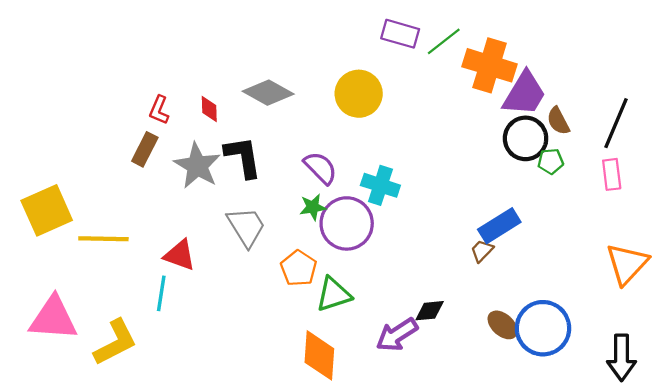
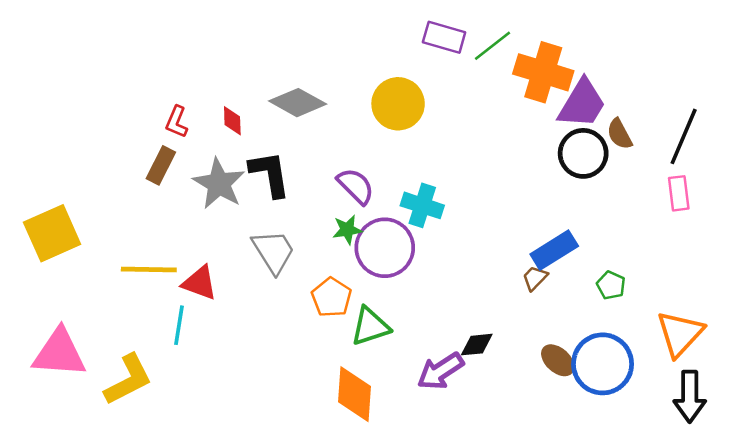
green pentagon: (551, 161) -> (611, 285), moved, turned 30
yellow line: (103, 239) -> (149, 270), moved
orange triangle: (627, 264) -> (680, 334), moved

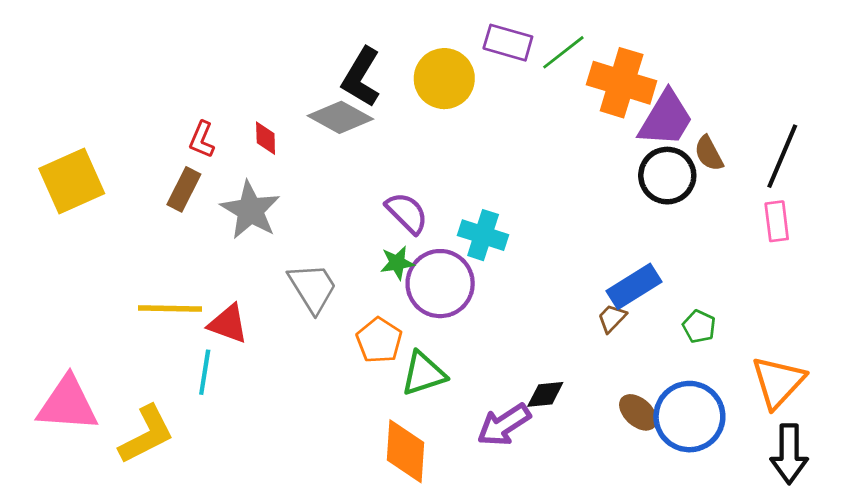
yellow circle: (398, 104) -> (444, 79), moved
black L-shape: (270, 174) -> (361, 77), moved, turned -140
yellow square: (52, 233) -> (72, 181), moved

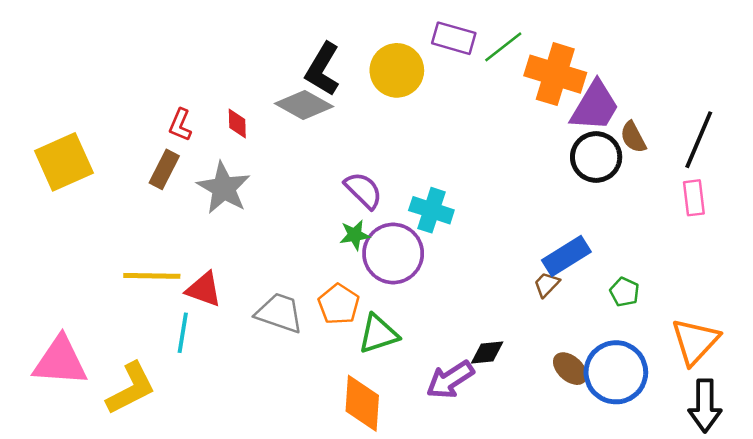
gray trapezoid: (313, 288) -> (279, 313), moved, turned -39

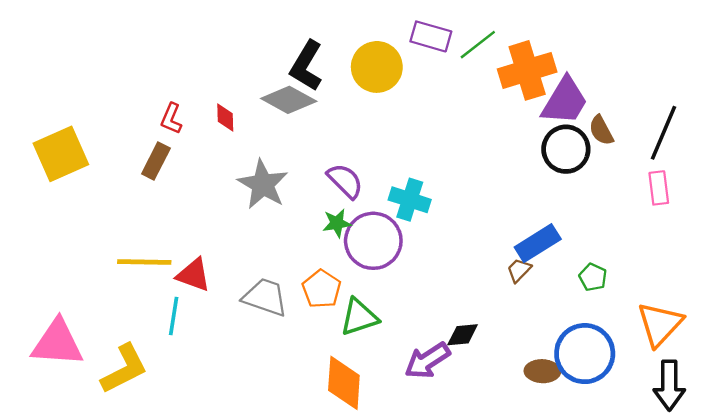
orange cross: (555, 74) -> (527, 70), turned -34
gray star: (224, 188) -> (263, 184), moved
brown ellipse: (570, 369) -> (542, 371), moved, turned -40

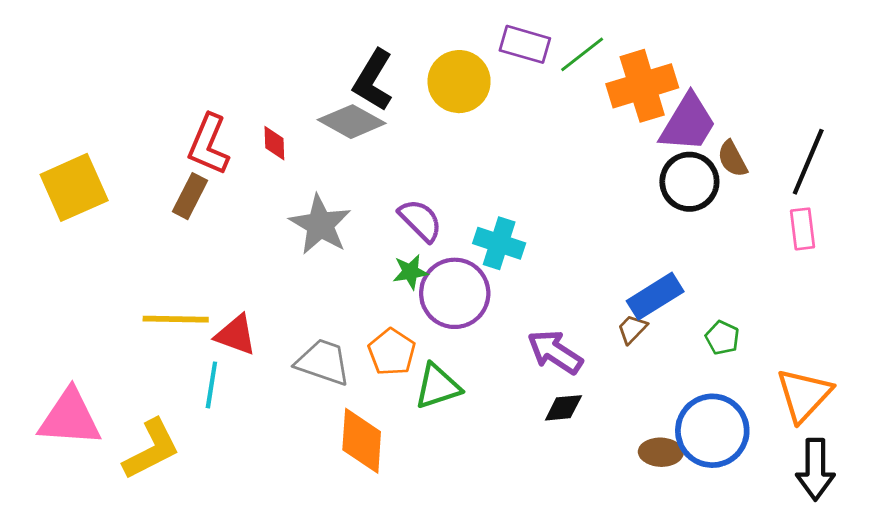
red L-shape: (171, 119) -> (209, 145), size x1.6
purple arrow: (427, 361) -> (555, 352), moved, turned 66
orange diamond: (344, 383) -> (362, 441), moved

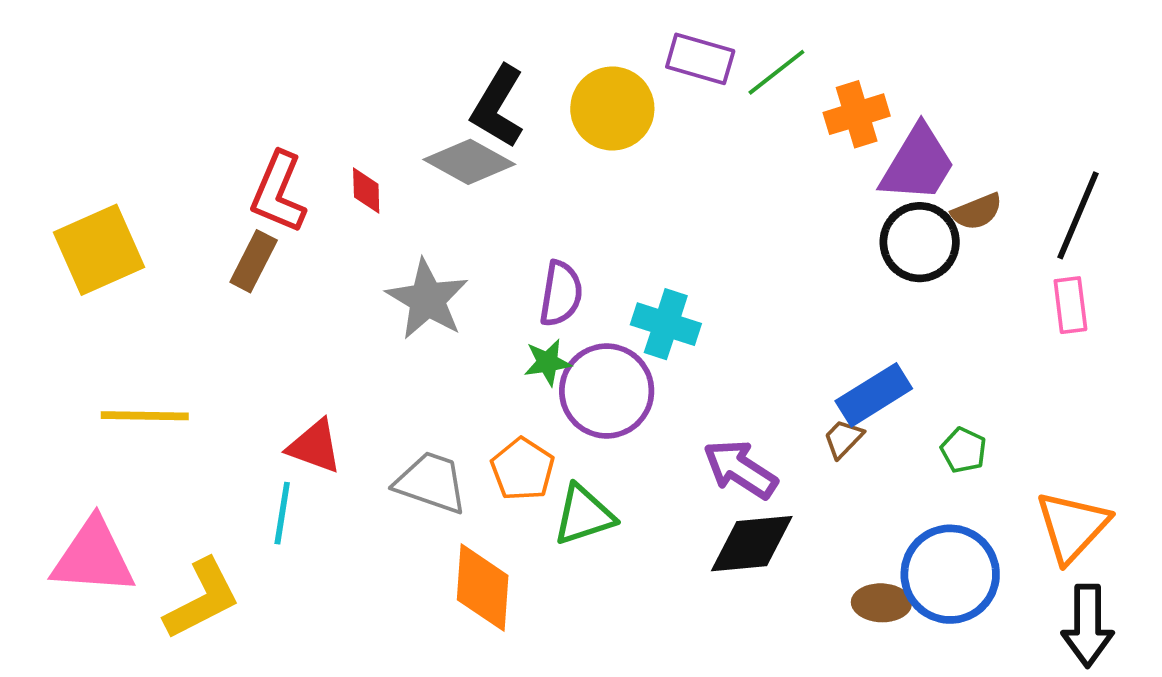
orange cross: (642, 86) -> (857, 114), size x0.7
brown semicircle: (732, 159) -> (977, 212), turned -84
purple semicircle: (420, 220) -> (561, 294), turned 54
yellow line: (176, 319) -> (145, 416), moved
black diamond: (563, 408) -> (752, 544), size x1.6

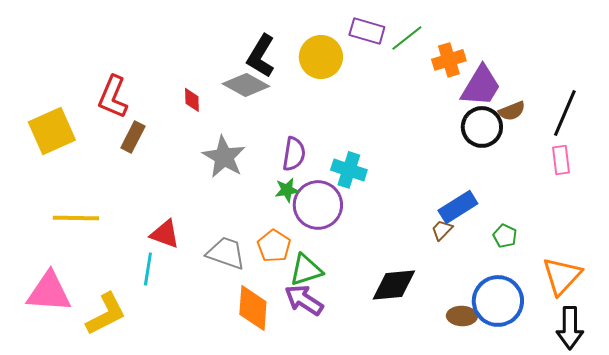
red L-shape: (278, 192) -> (113, 97), moved
purple arrow: (740, 469) -> (304, 300), moved

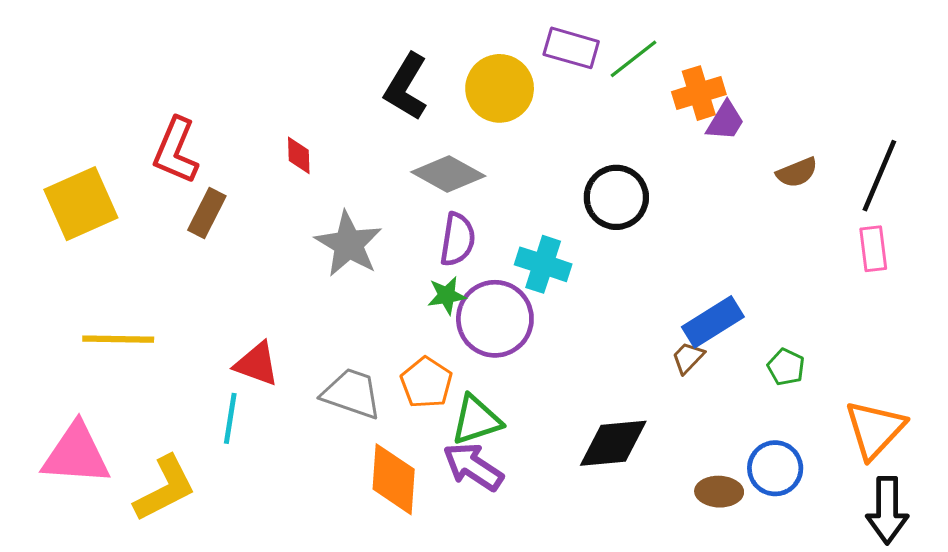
gray diamond: (246, 85) -> (448, 174), moved
purple trapezoid: (481, 86) -> (725, 121), moved, size x0.6
black circle: (482, 127) -> (616, 197), moved
blue circle: (498, 301) -> (775, 468), size x0.7

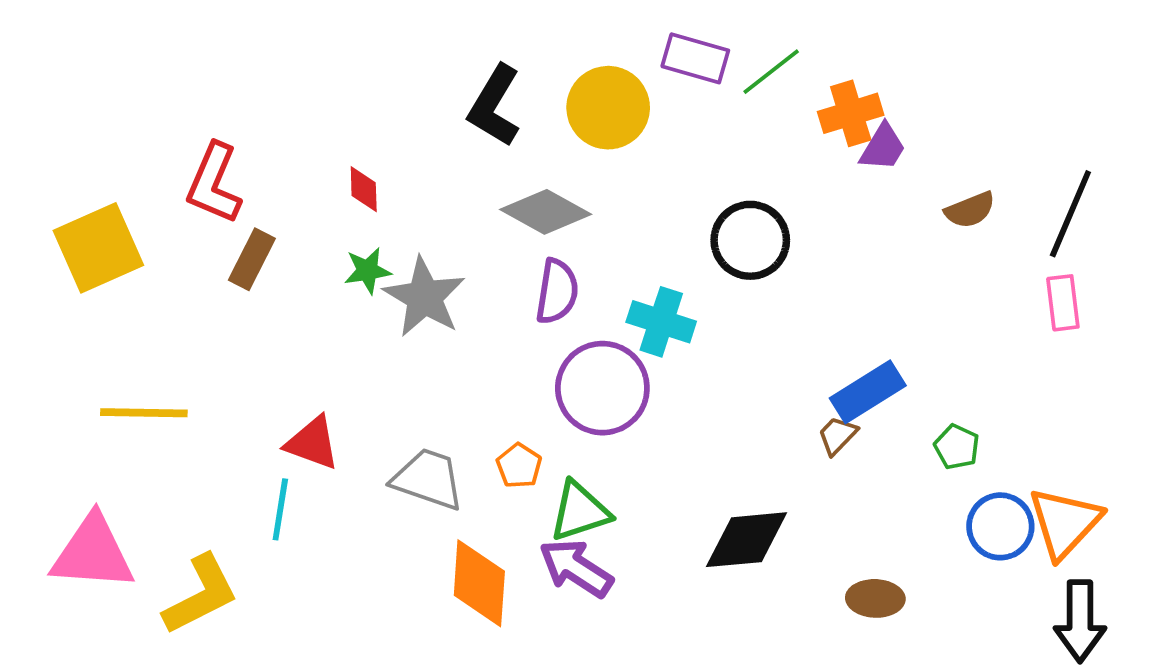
green star: (447, 295) -> (367, 271), moved
orange pentagon: (426, 383) -> (519, 466), size x0.7
blue circle: (775, 468) -> (1000, 526), moved

